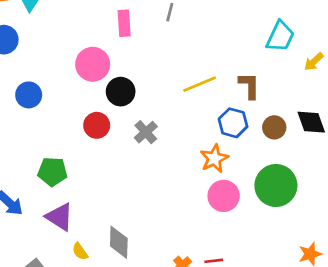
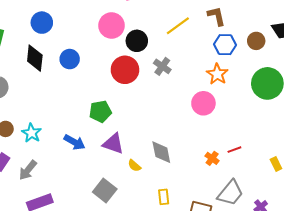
yellow line: (200, 84) -> (178, 26), moved
brown L-shape: (249, 86) -> (216, 16), moved
red circle: (97, 125) -> (125, 70), size x1.4
pink circle: (224, 196) -> (203, 103), moved

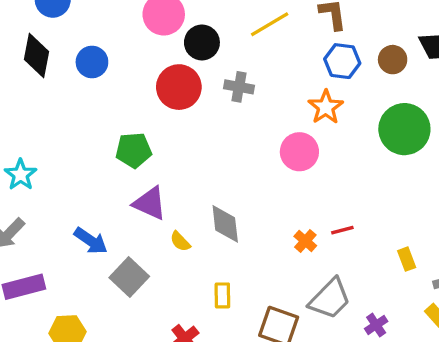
gray cross: (162, 66) -> (239, 87), turned -30
blue arrow: (74, 142) -> (91, 241), moved

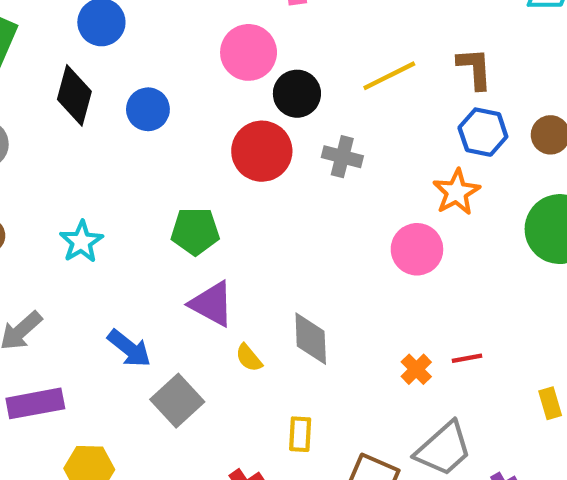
cyan star: (21, 175) -> (81, 242), moved

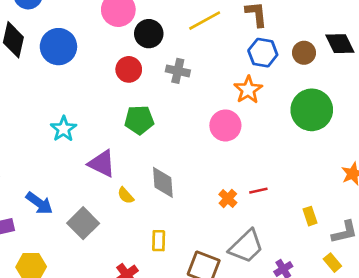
blue circle: (148, 109) -> (58, 47), size x1.4
red circle: (262, 151) -> (129, 69), size x0.7
green pentagon: (195, 231) -> (139, 120), moved
cyan star: (81, 242) -> (63, 129), moved
blue arrow: (129, 348) -> (39, 203), moved

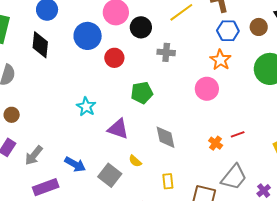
blue circle: (58, 47) -> (88, 36), moved
red circle: (129, 69) -> (114, 58), moved
yellow semicircle: (126, 195) -> (135, 161), moved

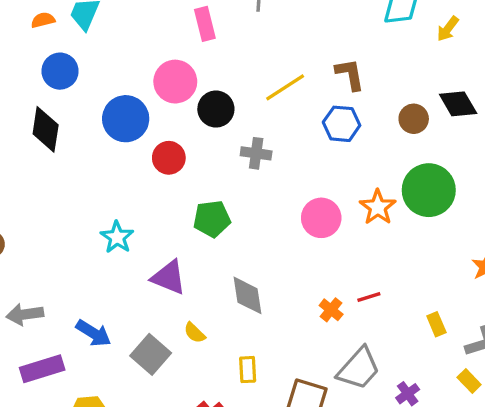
blue hexagon: (228, 31) -> (342, 124), moved
orange star: (220, 60) -> (378, 207), moved
gray arrow: (34, 155) -> (25, 314), turned 40

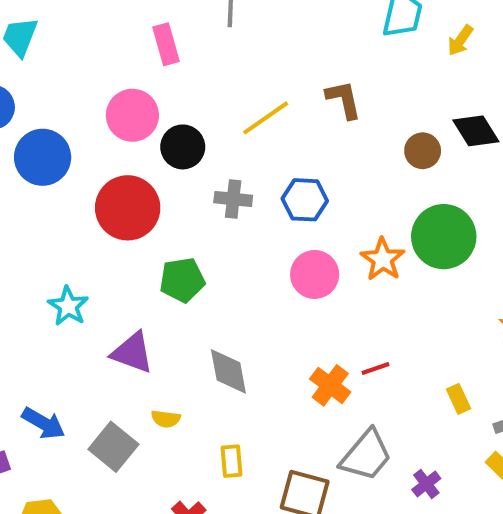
blue circle: (126, 119) -> (43, 157), moved
blue hexagon: (342, 124) -> (305, 200), moved
red circle: (169, 158) -> (128, 208), size x1.6
orange cross: (331, 310) -> (330, 385), size x1.4
yellow semicircle: (195, 333) -> (166, 419), turned -35

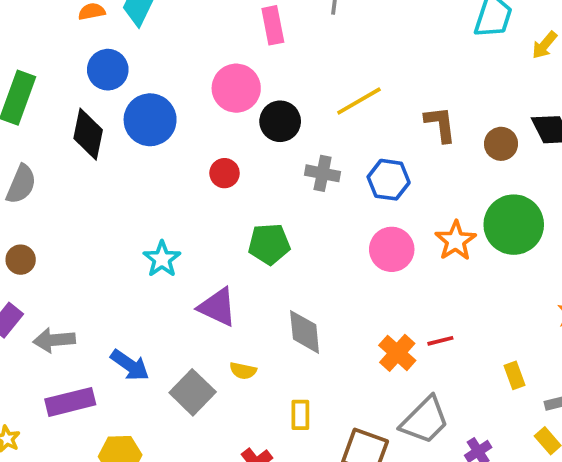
brown L-shape: (344, 100) -> (440, 124), moved
red circle: (128, 208) -> (225, 173), size x0.5

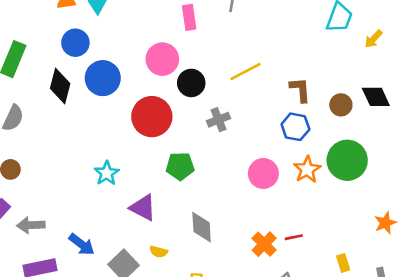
red circle: (225, 173) -> (152, 117), size x2.0
gray cross: (323, 173) -> (219, 120), turned -35
blue hexagon: (389, 180) -> (295, 127), moved

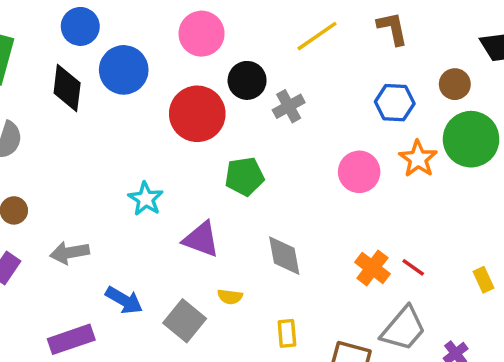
black circle: (191, 83) -> (247, 80), moved
brown L-shape: (300, 90) -> (392, 28), moved
brown circle: (341, 105) -> (455, 84), moved
gray arrow: (31, 225) -> (70, 253), moved
red line: (294, 237) -> (413, 267), moved, turned 54

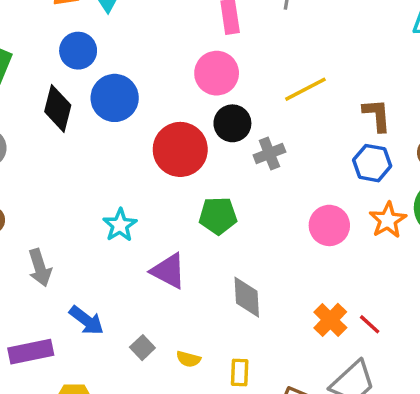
brown L-shape: (392, 28) -> (377, 115), moved
pink circle: (202, 34) -> (217, 73), moved
gray arrow: (70, 253) -> (40, 268), turned -105
yellow semicircle: (230, 297) -> (188, 359), moved
gray square: (185, 321) -> (142, 348), size x0.6

